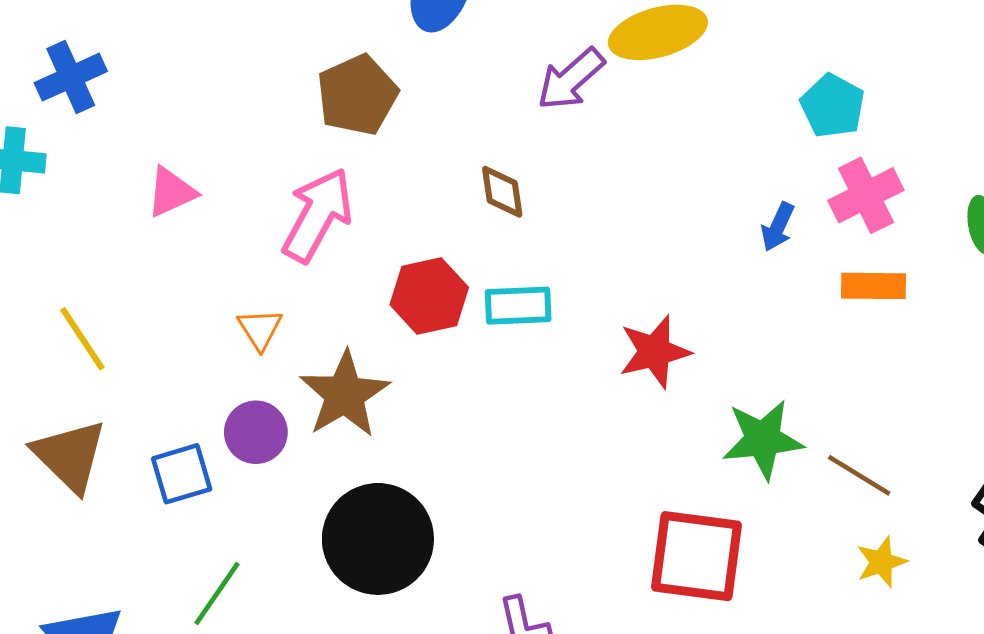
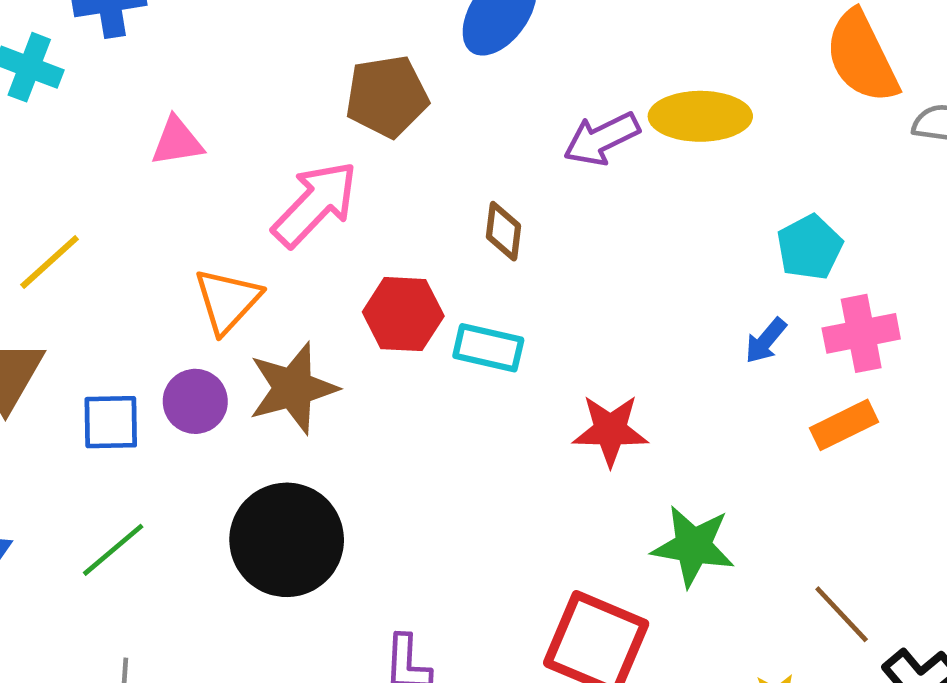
cyan pentagon: (833, 106) -> (810, 247), moved
orange rectangle: (873, 286) -> (844, 425), turned -42
orange triangle: (260, 329) -> (227, 301), size x1.5
yellow line: (82, 339) -> (50, 262), turned 66
brown line: (859, 475) -> (842, 614), moved

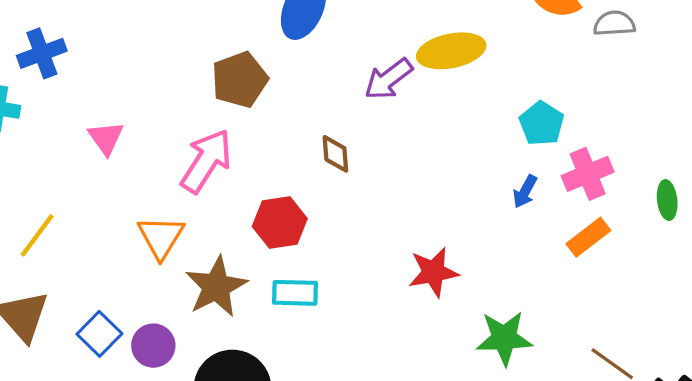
pink triangle: (177, 142) -> (106, 138), turned -45
cyan rectangle: (488, 348) -> (295, 293), moved
purple circle: (195, 401) -> (153, 346), moved
blue square: (111, 422) -> (99, 334), turned -33

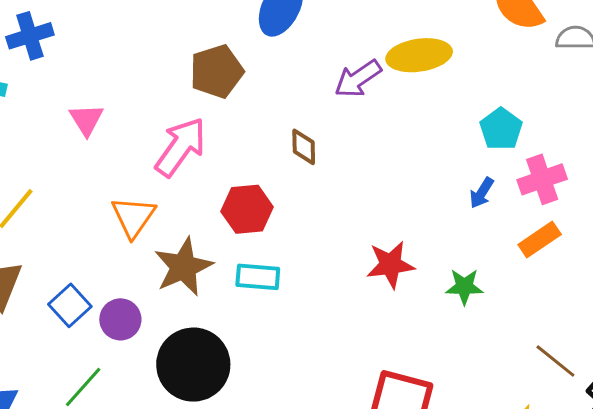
green star: (504, 338) -> (464, 287), moved, size x0.7

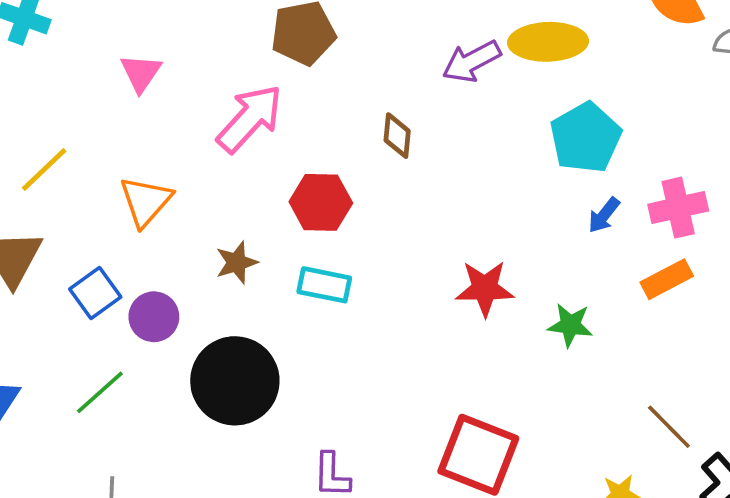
cyan pentagon: (501, 129) -> (586, 138), moved, size x1.4
orange triangle: (133, 217) -> (146, 201), moved
brown star: (183, 267) -> (237, 263), size x0.6

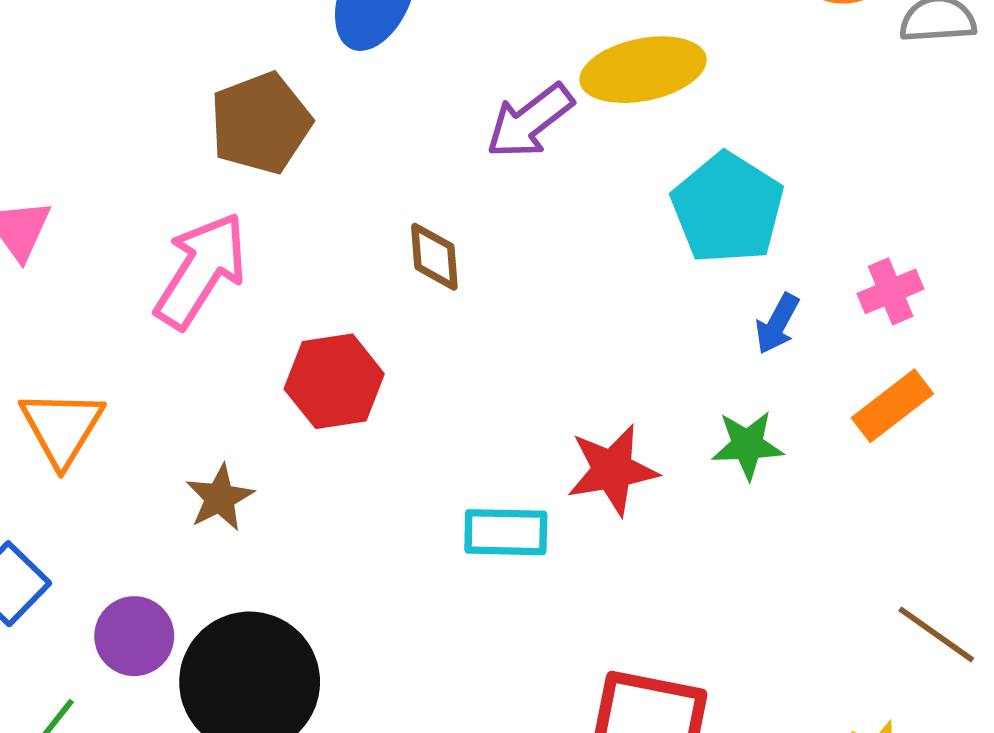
pink cross: (678, 208) -> (891, 291), size x0.7
cyan rectangle: (324, 285) -> (506, 532), moved
purple circle: (154, 317) -> (134, 636), moved
green star: (570, 325) -> (747, 445), moved

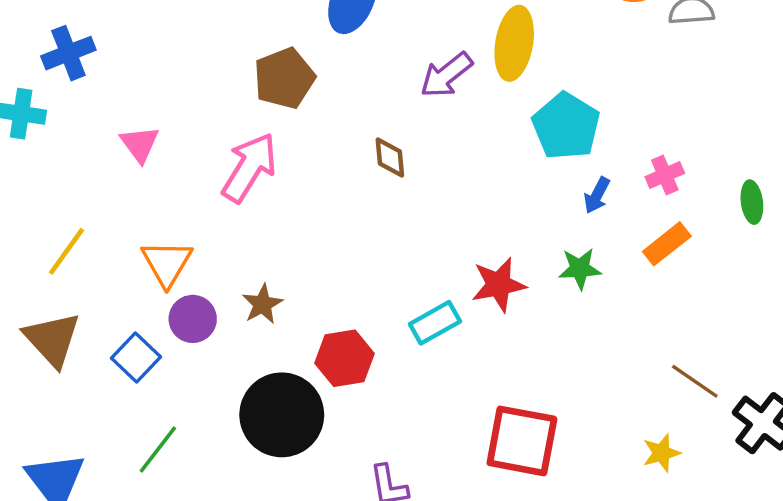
yellow ellipse: (643, 70) -> (514, 43), turned -68
red hexagon: (334, 381) -> (345, 358), moved
cyan rectangle: (506, 532) -> (435, 323), turned -30
purple circle: (134, 636) -> (193, 319), moved

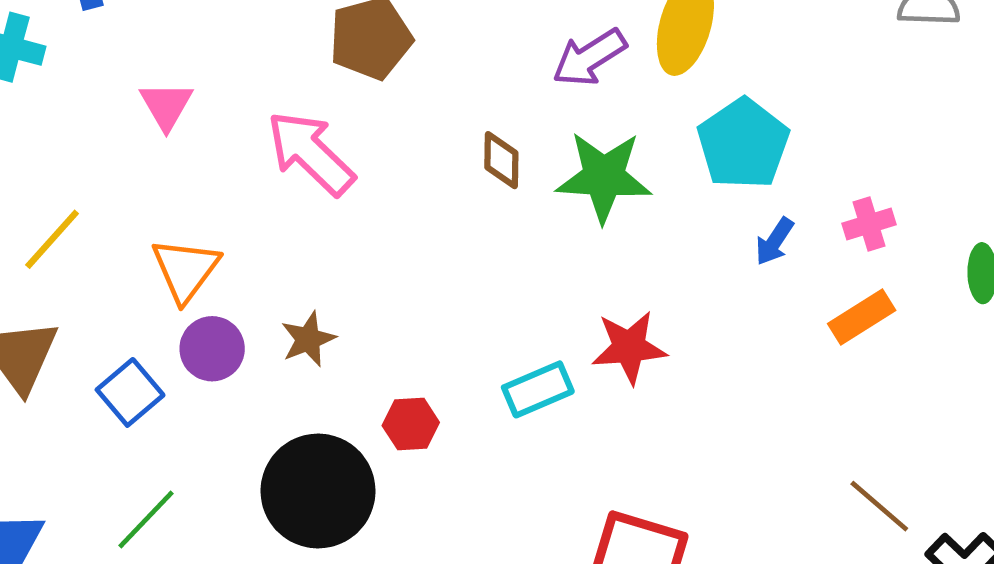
pink arrow: (249, 167) -> (311, 153), turned -84
green star: (580, 269) -> (604, 177), moved, size x1.6
red hexagon: (345, 358) -> (411, 424), size x0.7

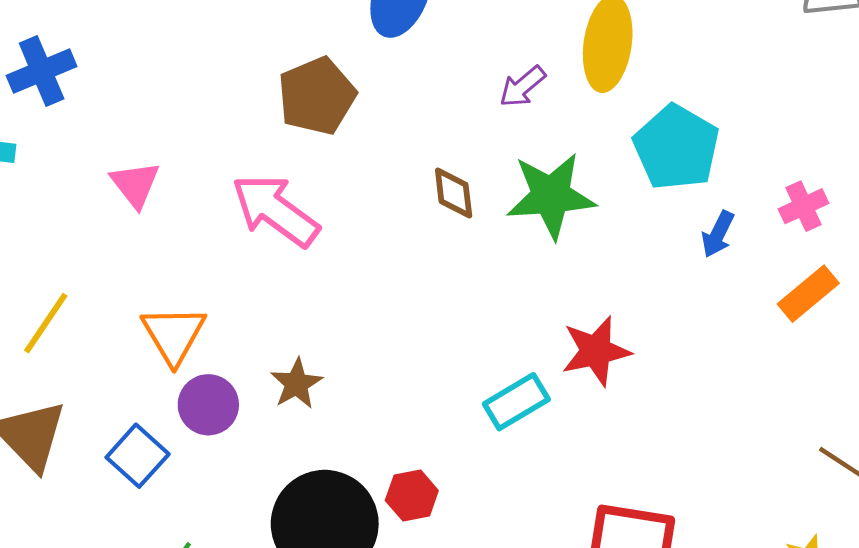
purple arrow: (589, 58) -> (523, 87), size x0.7
red hexagon: (411, 424) -> (412, 495), moved

